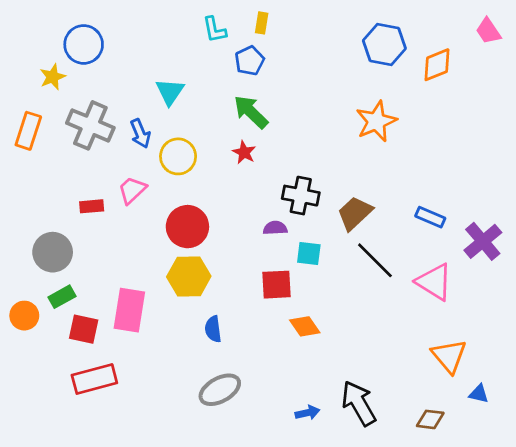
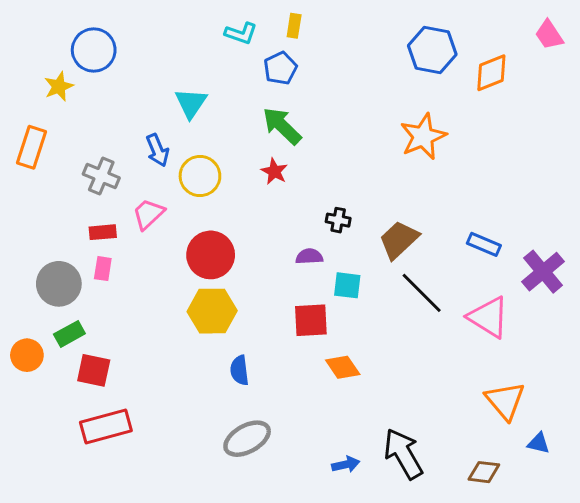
cyan L-shape: (214, 30) -> (241, 33), turned -60
gray cross: (90, 125) -> (101, 176), moved, size x0.7
black cross: (301, 196) -> (338, 220), size x0.6
pink rectangle: (129, 310) -> (103, 269), moved, size x0.5

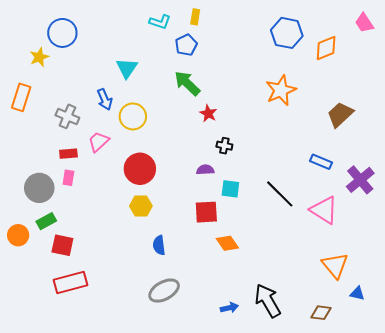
red star: (274, 171) -> (208, 113), moved
brown trapezoid: (399, 240) -> (340, 114), moved
yellow hexagon: (212, 311) -> (141, 206), size x0.7

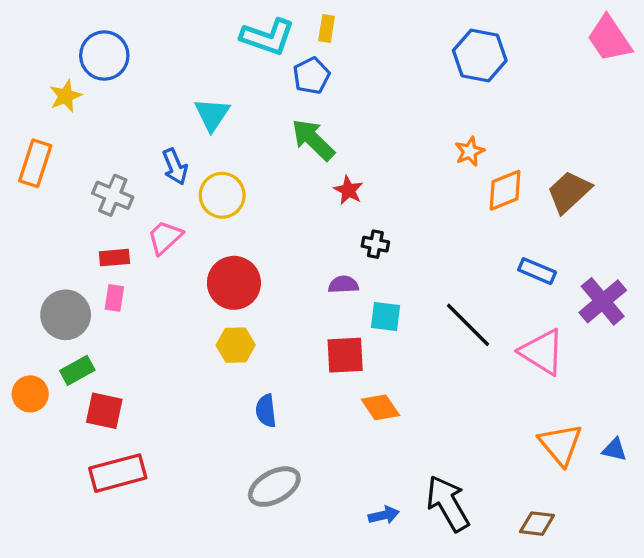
cyan L-shape: (160, 22) -> (268, 37), size x1.5
pink trapezoid: (364, 23) -> (609, 39), size x1.4
orange diamond: (326, 48) -> (505, 190), moved
orange star: (281, 90) -> (470, 151), size x0.6
blue triangle: (357, 294) -> (614, 450), moved

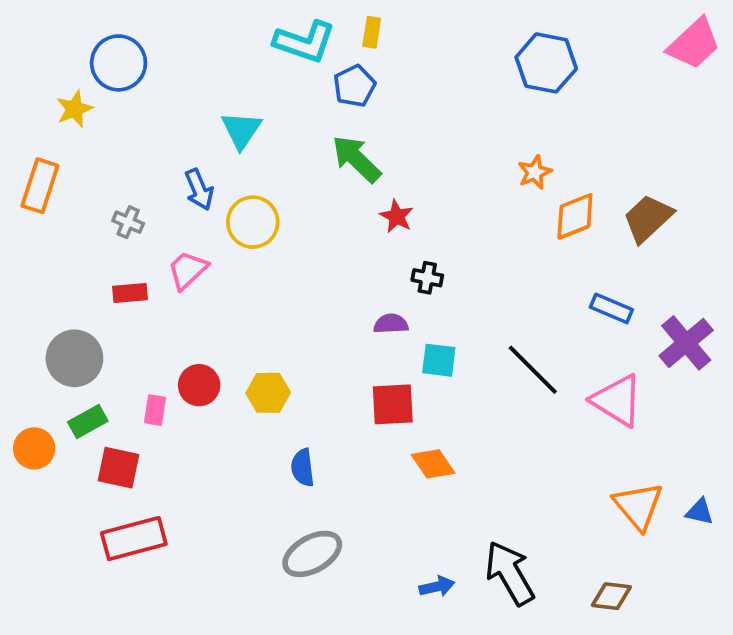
pink trapezoid: (609, 39) -> (694, 44), turned -99
gray cross: (113, 195) -> (128, 222), size x0.7
red circle: (234, 283) -> (199, 385), moved, size x0.7
pink rectangle: (114, 298) -> (155, 410), moved

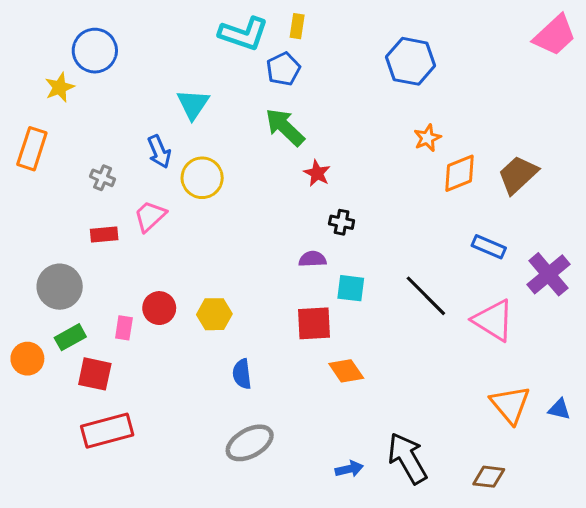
blue hexagon: (546, 63) -> (411, 61), moved

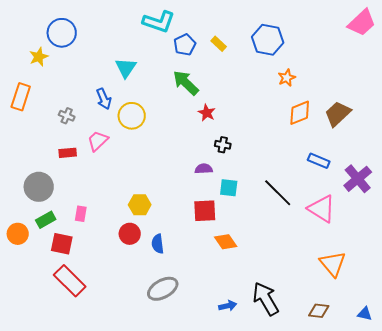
yellow rectangle: (297, 26) -> (219, 44), moved, turned -56
orange star: (427, 138) -> (287, 78), moved
red circle: (159, 308) -> (130, 234), moved
blue triangle: (559, 409) -> (365, 314), moved
red rectangle: (107, 431) -> (70, 281), turned 60

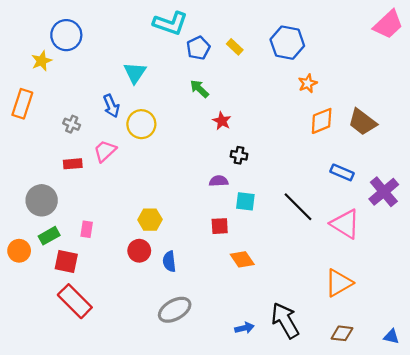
green arrow: (186, 83) -> (199, 89), size x0.7
brown trapezoid: (338, 114) -> (362, 122), turned -100
red square: (205, 211) -> (220, 226), size x0.7
orange triangle: (333, 264) -> (339, 283), moved, turned 40

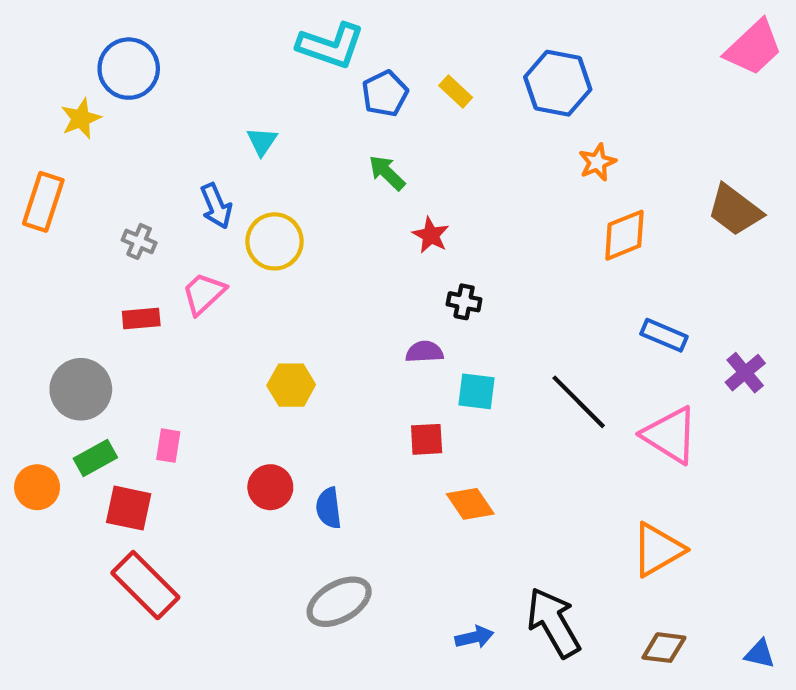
cyan triangle: (135, 73) -> (262, 141), size x0.7
brown trapezoid: (362, 122) -> (735, 210), moved
purple cross: (384, 192) -> (745, 373), size x0.7
yellow hexagon: (150, 220) -> (291, 385), moved

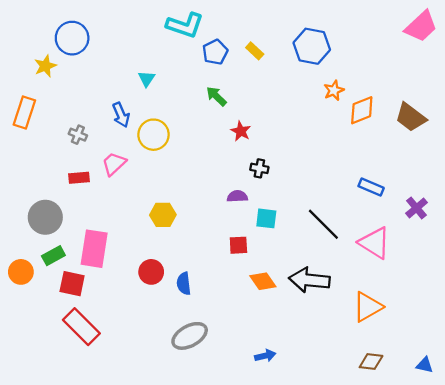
orange diamond: (624, 235) -> (362, 110), moved
pink rectangle: (168, 446) -> (94, 249), size x2.0
black arrow: (554, 623) -> (309, 280), moved, turned -54

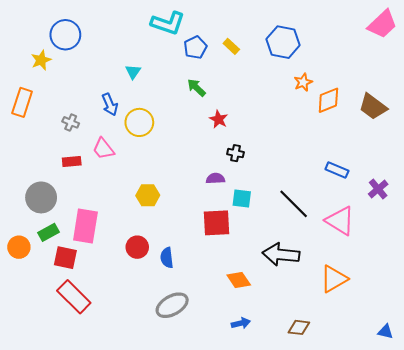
pink trapezoid: (114, 164) -> (103, 149), turned -85
red square: (238, 245) -> (216, 223), size x1.6
orange diamond: (263, 281) -> (239, 280), moved
brown diamond: (371, 362) -> (299, 327), moved

